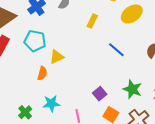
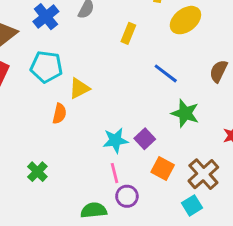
green star: (132, 89) -> (185, 113), moved
cyan star: (51, 104) -> (115, 140), moved

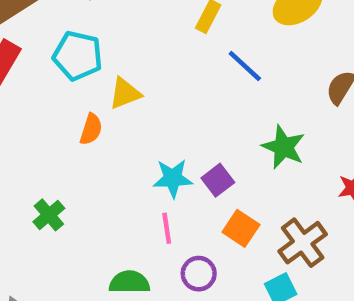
blue line: (166, 73) -> (245, 66), moved
purple circle: (127, 196) -> (199, 274), moved

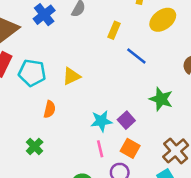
cyan pentagon: (78, 56) -> (32, 73), moved
orange semicircle: (91, 129) -> (50, 109), moved
orange square: (241, 228) -> (130, 148), moved

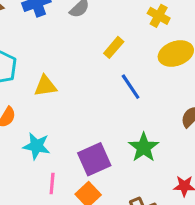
purple square: (126, 120) -> (94, 159), size x1.5
cyan star: (101, 121) -> (37, 146), moved

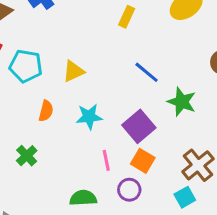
blue line: (131, 87) -> (147, 72), moved
cyan star: (37, 146) -> (89, 117), moved

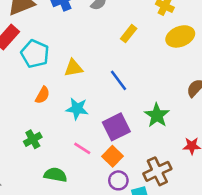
blue line: (147, 72) -> (119, 80), moved
green cross: (27, 156) -> (33, 139), moved
pink line: (106, 160) -> (82, 148), turned -60
purple circle: (129, 190) -> (118, 180), moved

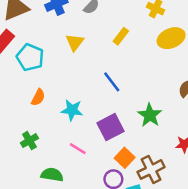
yellow triangle: (73, 68) -> (75, 42), moved, turned -42
orange square: (112, 156) -> (125, 158), moved

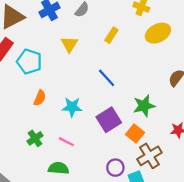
green star: (150, 115) -> (144, 106), turned 30
pink line: (78, 149) -> (66, 142), moved
orange square: (125, 158) -> (135, 133), moved

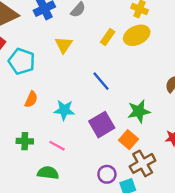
yellow ellipse: (158, 33) -> (137, 35), moved
green cross: (35, 138) -> (25, 141), turned 35

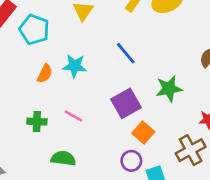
cyan star: (64, 110) -> (75, 66), moved
orange square: (129, 140) -> (143, 133), moved
pink line: (57, 146) -> (74, 116), moved
brown cross: (143, 163) -> (191, 150), moved

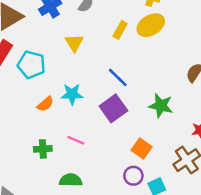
orange semicircle: (45, 73) -> (45, 104), turned 30
green star: (169, 89) -> (161, 106), turned 30
purple square: (126, 103) -> (113, 108), moved

